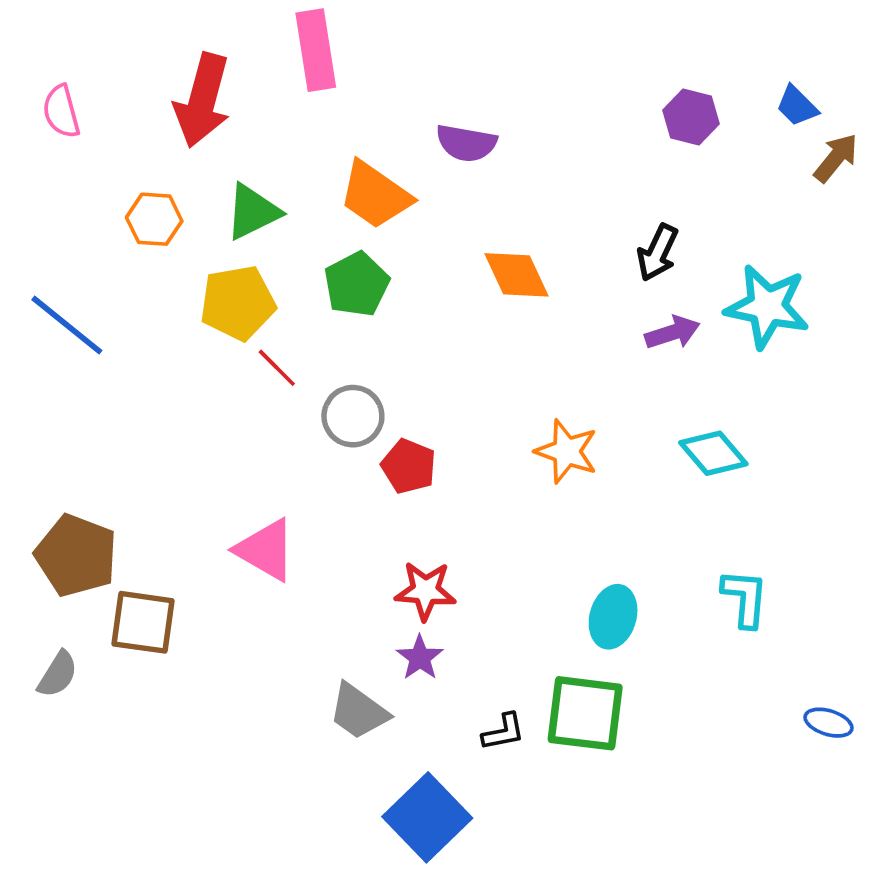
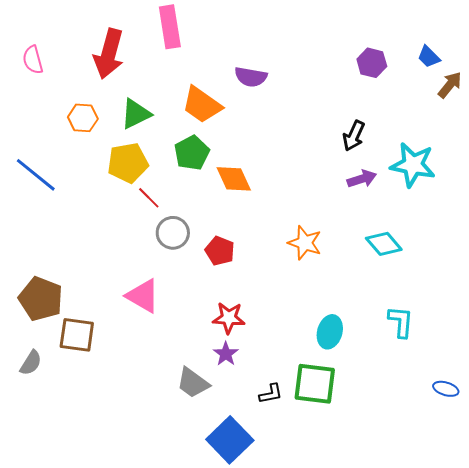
orange diamond: (516, 275) -> (234, 179), moved
gray circle: (353, 416) -> (173, 233), moved

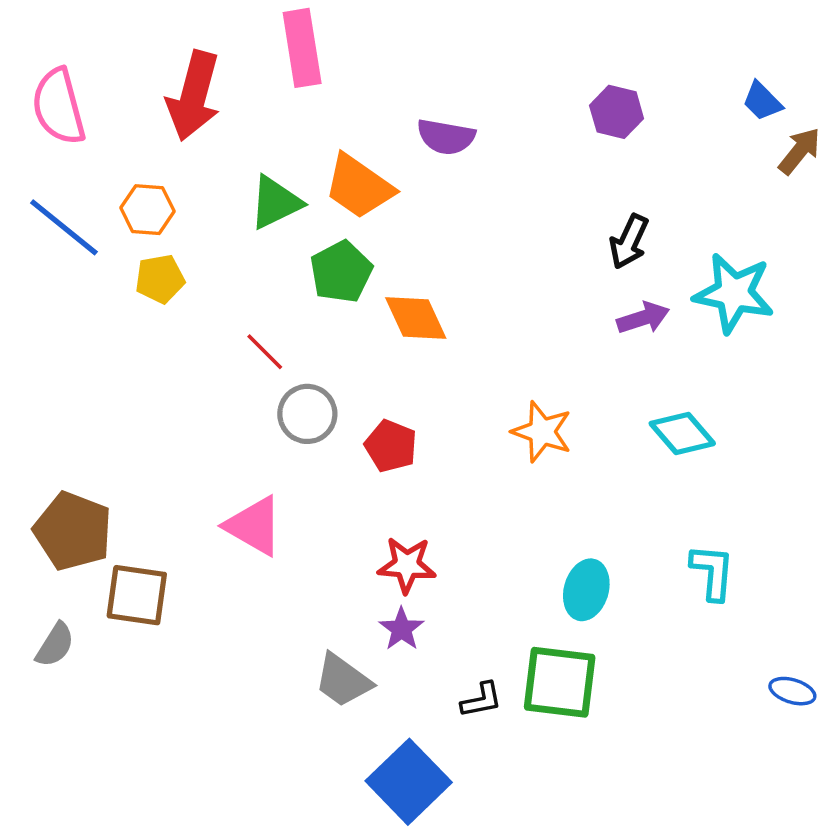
pink semicircle: (33, 60) -> (59, 107), size x1.5
purple hexagon: (372, 63) -> (617, 112), moved
green triangle: (136, 114) -> (275, 202), moved
yellow pentagon: (128, 163) -> (160, 279), moved, size x0.7
blue line: (36, 175) -> (64, 227), moved

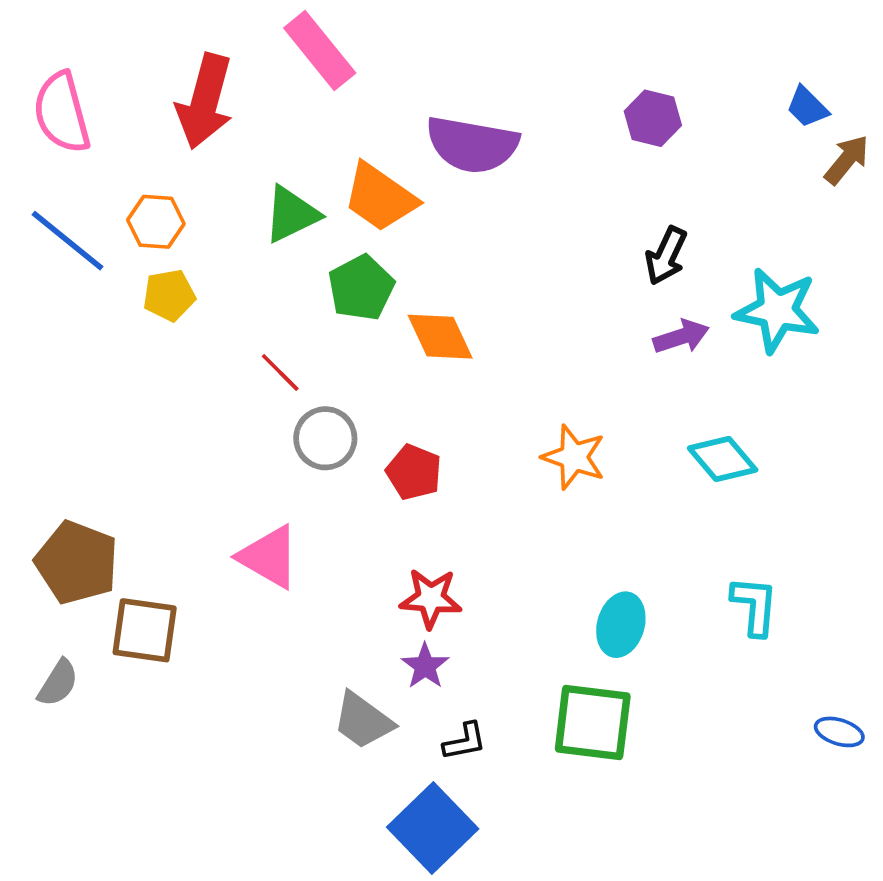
pink rectangle: (302, 48) -> (320, 51), turned -30
purple semicircle: (446, 137) -> (472, 145), size x1.5
black L-shape: (481, 700) -> (465, 741), moved

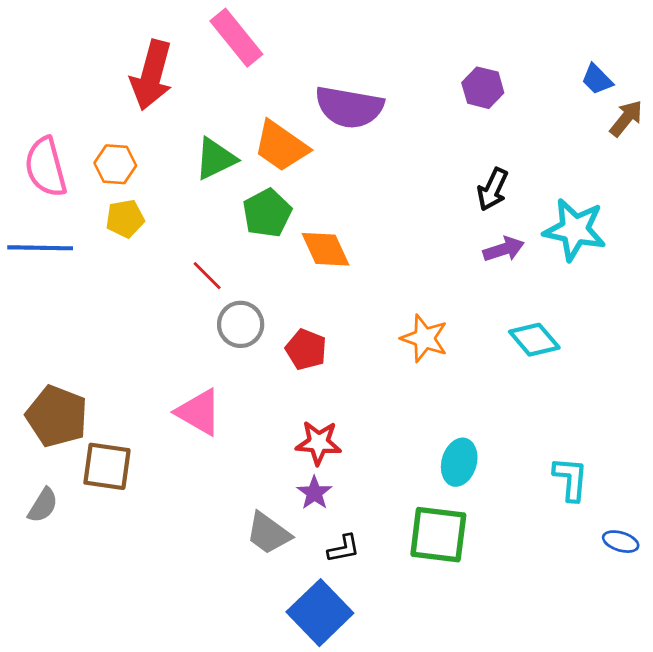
pink semicircle: (62, 113) -> (46, 167), moved
blue line: (67, 241) -> (40, 248), moved, turned -38
cyan L-shape: (755, 606) -> (571, 479), moved

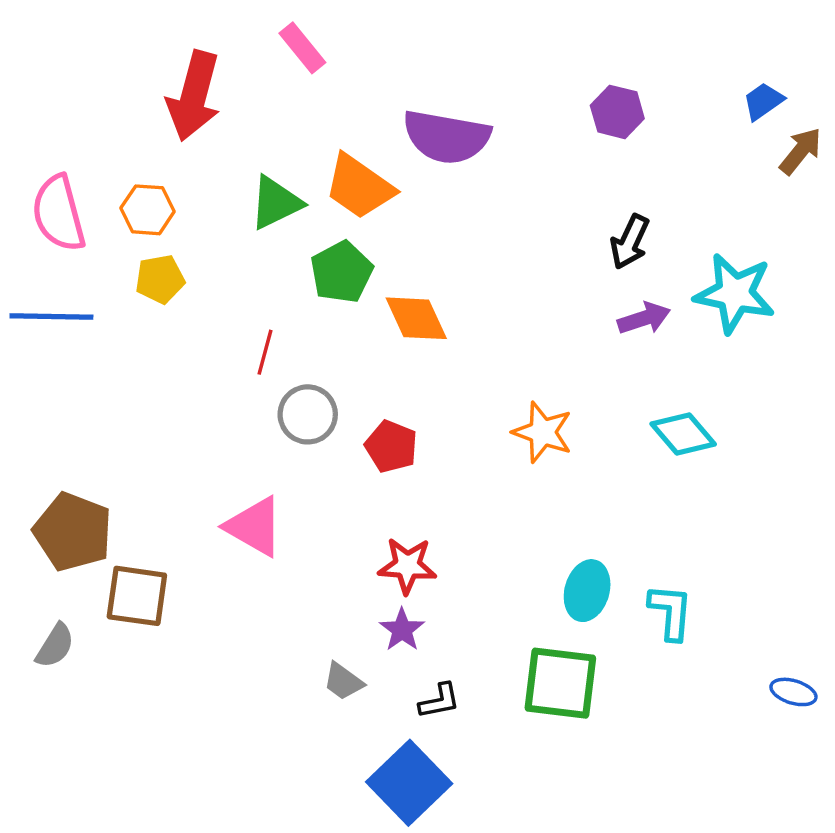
pink rectangle: (236, 38) -> (302, 48), size x0.7
blue trapezoid: (597, 79) -> (763, 101), turned 100
red line: (207, 276) -> (265, 352), turned 60
cyan L-shape: (571, 479) -> (671, 612), moved
gray trapezoid: (268, 533) -> (343, 681), size x0.7

